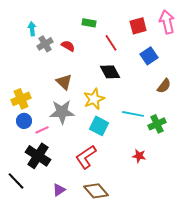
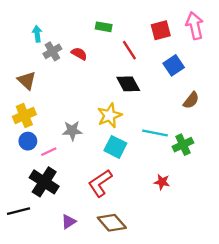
brown triangle: (64, 82) -> (27, 80), moved
gray star: (62, 112) -> (72, 131), size x0.7
black line: (16, 181) -> (19, 211), turned -60

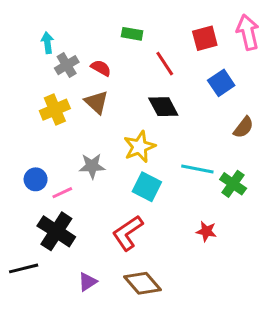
brown triangle: (27, 80) -> (96, 102), moved
yellow cross: (24, 115) -> (55, 110), moved
green cross: (183, 145) -> (233, 184), turned -30

